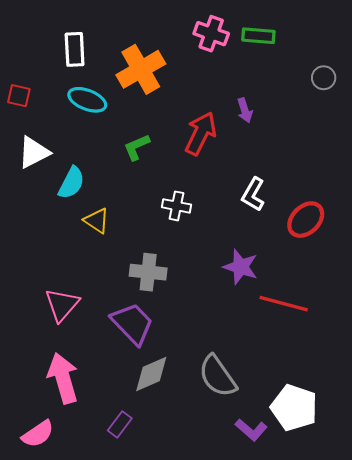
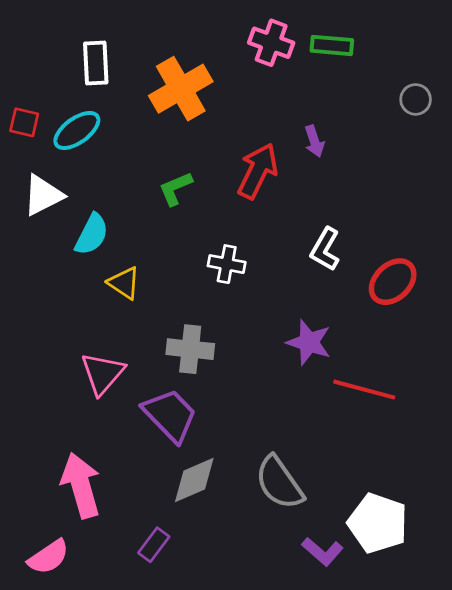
cyan ellipse: (87, 100) -> (77, 130), moved, turned -57
pink triangle: (62, 305) -> (102, 373), moved

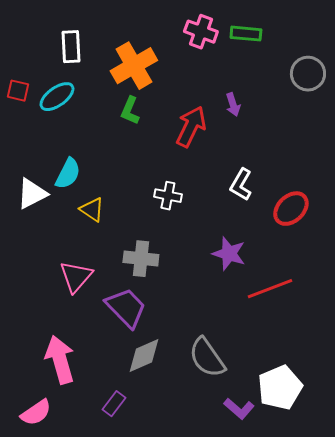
gray circle: (416, 99) -> (308, 74), size x1.5
green L-shape: (175, 188) -> (130, 111), moved, turned -44
white triangle: (43, 195) -> (32, 194), moved
red line: (364, 390) -> (270, 289), turned -36
white pentagon: (378, 523) -> (280, 388), turned 30

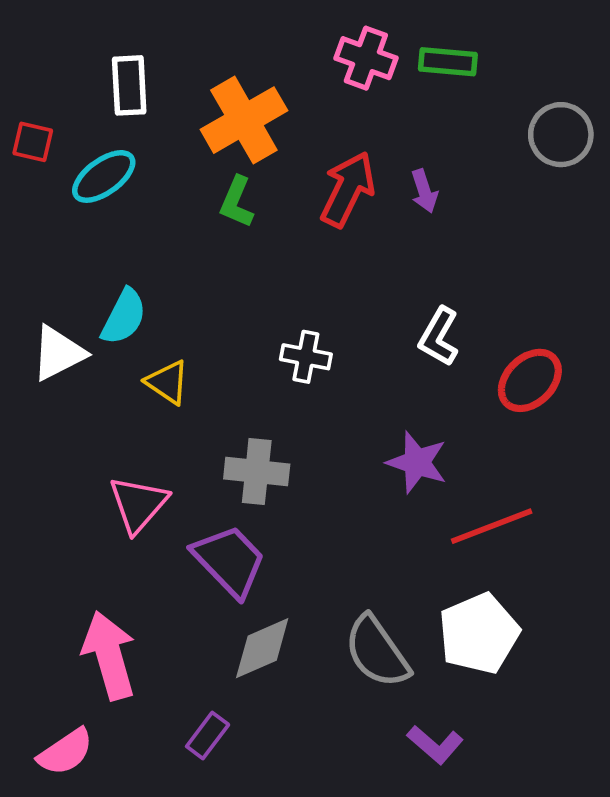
red square: (18, 91) -> (33, 142), moved
red arrow: (191, 127) -> (348, 189), moved
white pentagon: (280, 388) -> (479, 634), moved

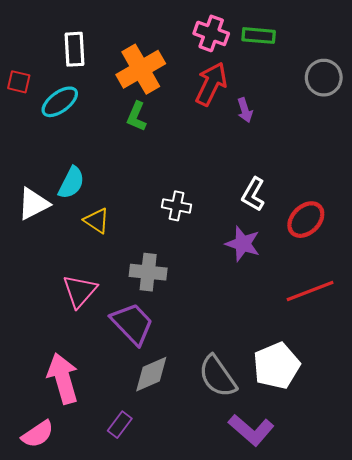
red arrow: (348, 189) -> (211, 84), moved
purple star: (417, 462) -> (243, 244), moved
red line: (492, 526) -> (310, 291), moved
purple L-shape: (435, 745) -> (251, 430), size x1.4

